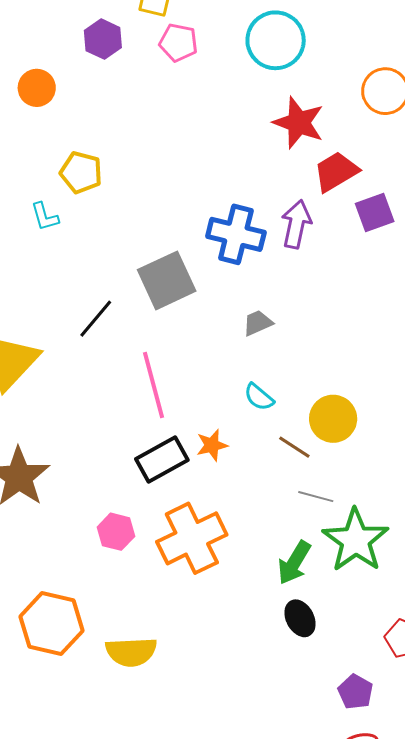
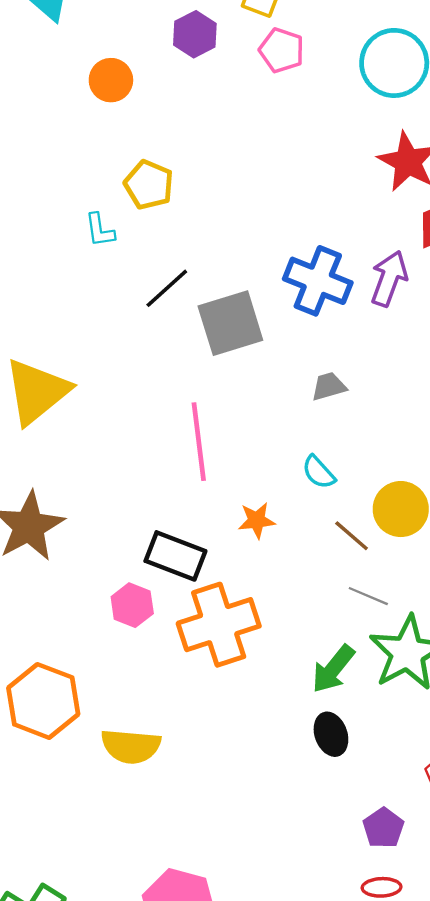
black line: (96, 319) -> (167, 288), moved
black rectangle: (162, 460) -> (175, 556), moved, turned 42

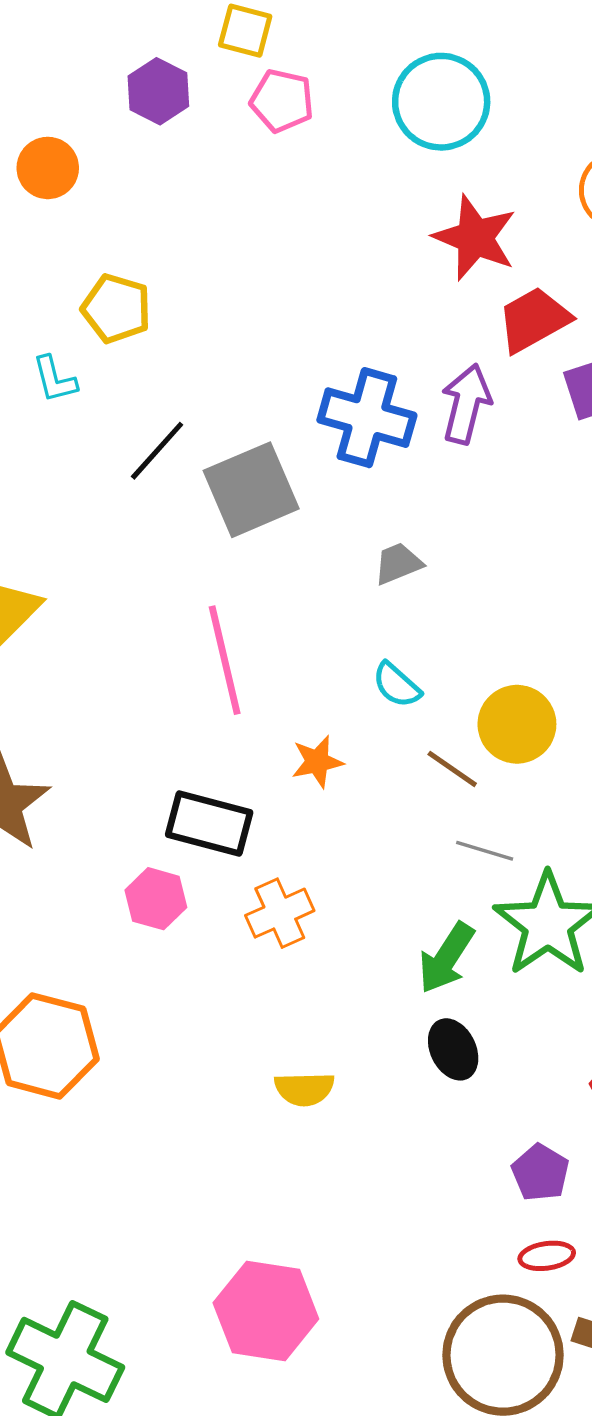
orange cross: (219, 625) -> (280, 913), size x0.6
yellow semicircle: (131, 746) -> (304, 1089), moved, size x0.7

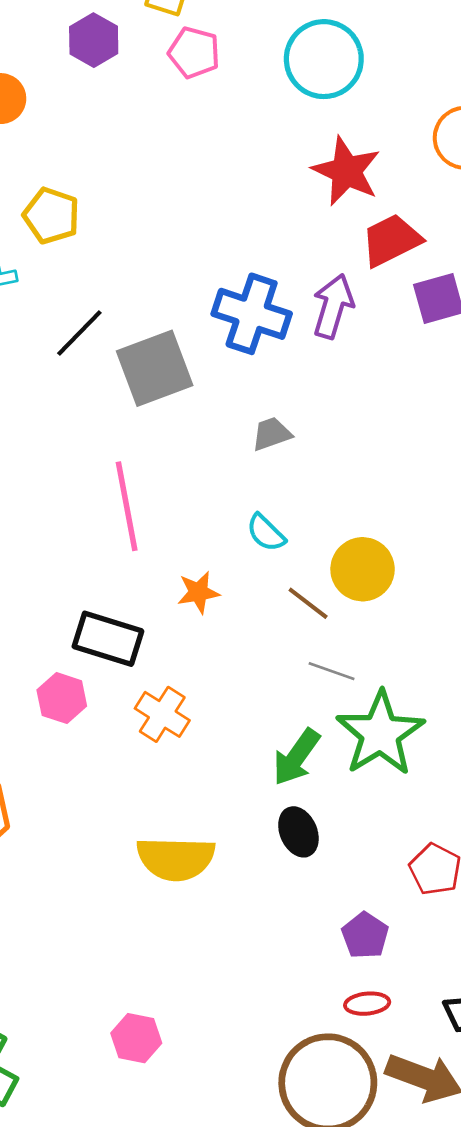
orange cross: (280, 913) -> (162, 714), turned -36
yellow semicircle: (304, 1089) -> (176, 859), size x1.6
pink hexagon: (266, 1311) -> (136, 1038), size x0.6

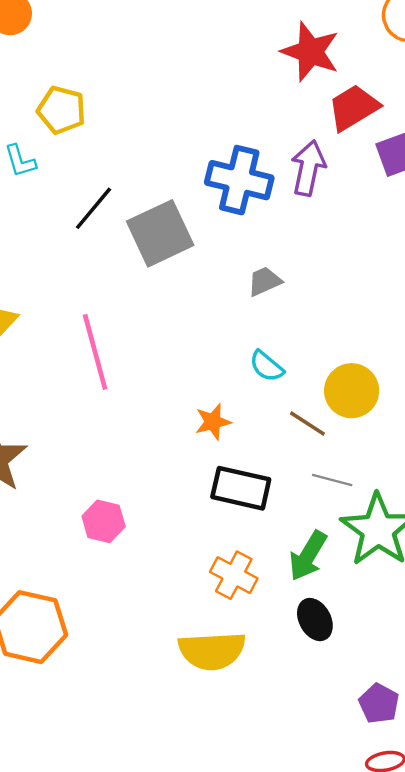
pink line: (127, 506) -> (95, 352), moved
black rectangle: (108, 639) -> (241, 488), moved
orange cross: (162, 714) -> (234, 575), moved

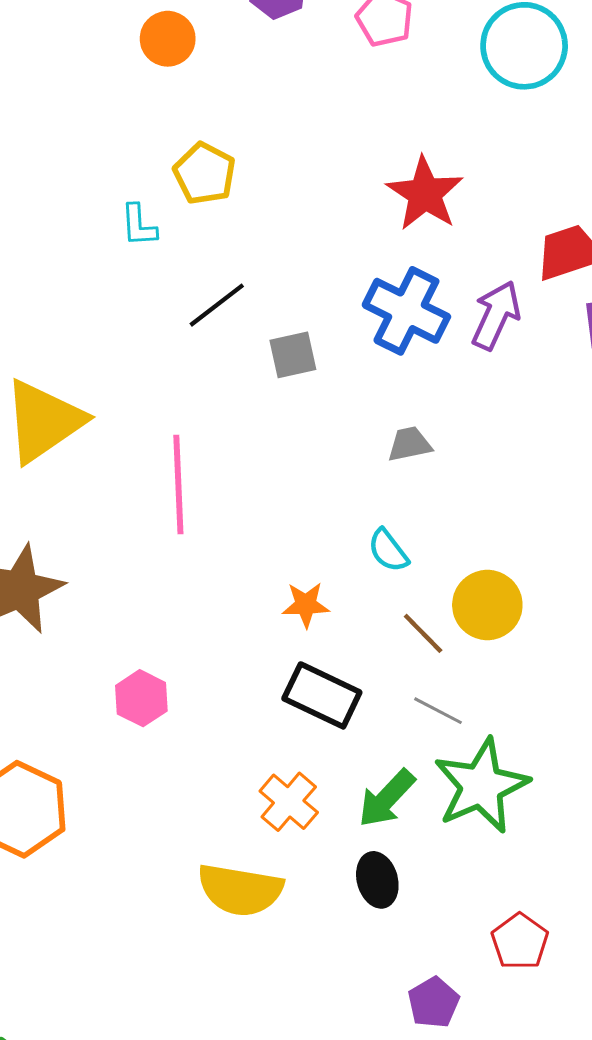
red star: (310, 52) -> (425, 194), moved
gray square: (160, 233) -> (293, 355), size x0.6

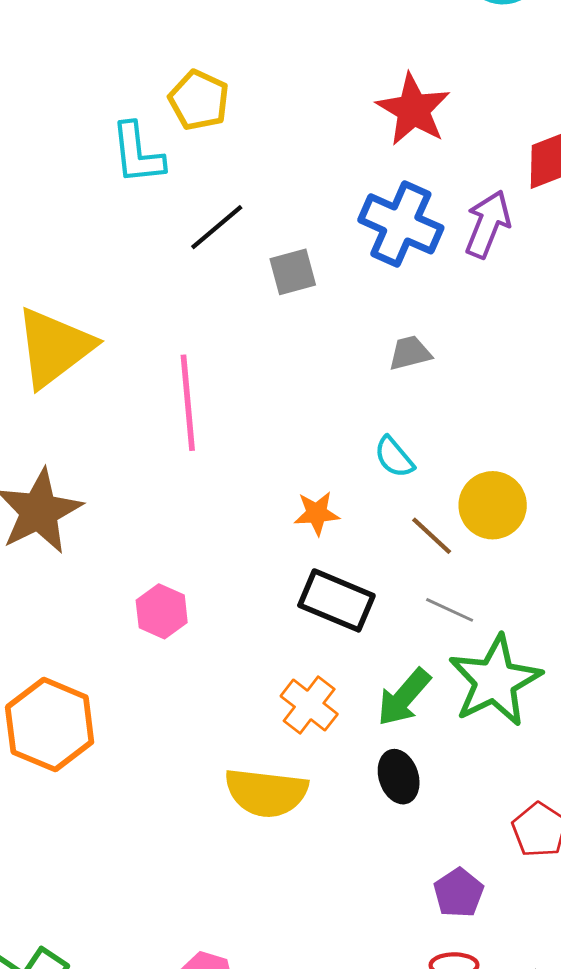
cyan L-shape: (139, 225) -> (137, 153), size x1.5

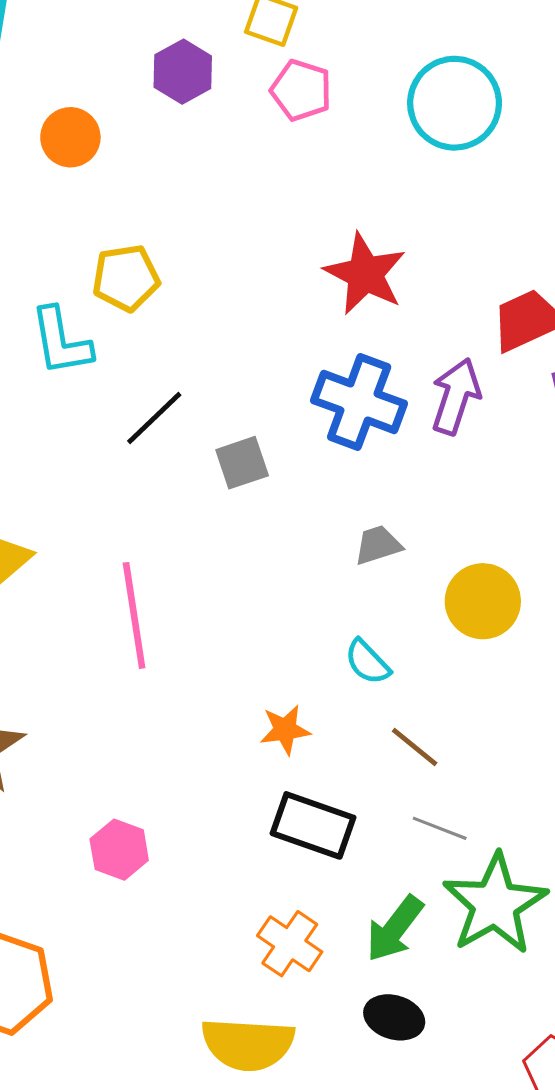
yellow pentagon: (199, 100) -> (126, 278), turned -30
yellow circle: (493, 505) -> (483, 601), moved
black ellipse: (399, 777) -> (394, 1017), turned -51

